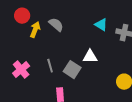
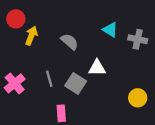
gray semicircle: (56, 25) -> (70, 42), moved

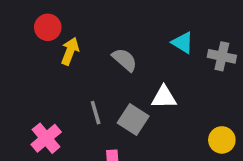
pink cross: (15, 83) -> (46, 138), moved

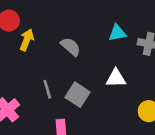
cyan triangle: (183, 43) -> (117, 33), turned -42
white triangle: (164, 97) -> (116, 78), moved

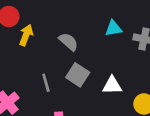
white triangle: (116, 78) -> (112, 85), moved
gray square: (77, 95) -> (78, 75), moved

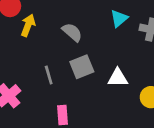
cyan triangle: (114, 28) -> (119, 18), turned -30
gray square: (78, 75) -> (82, 67), turned 35

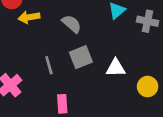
yellow arrow: (28, 25) -> (29, 17), turned -120

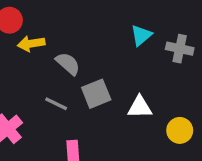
gray semicircle: (72, 24) -> (68, 64), moved
gray line: (49, 65) -> (56, 104), turned -48

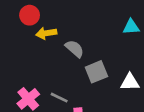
cyan triangle: (141, 35) -> (131, 27), turned 36
gray line: (56, 104) -> (59, 98), moved

